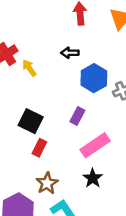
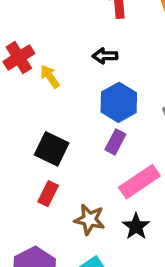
blue hexagon: (94, 78) -> (119, 102), moved
red rectangle: (39, 148) -> (48, 194), moved
brown star: (47, 183) -> (89, 220), moved, turned -30

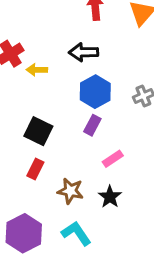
black arrow: (105, 56) -> (84, 52), size x1.4
yellow arrow: (50, 76) -> (37, 70), turned -54
pink rectangle: (139, 182) -> (113, 159), size x0.6

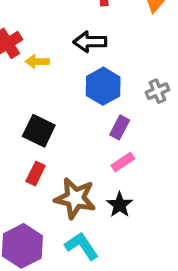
purple rectangle: (92, 125) -> (120, 127), moved
brown star: (70, 191) -> (75, 198), size x1.4

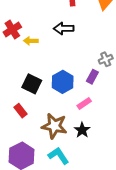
blue hexagon: (103, 86) -> (63, 82), moved
purple rectangle: (120, 127) -> (92, 77), moved
red rectangle: (36, 173) -> (21, 111), moved, turned -64

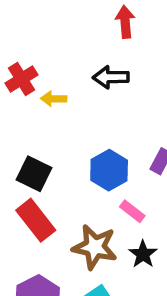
black square: (32, 84) -> (34, 174), moved
pink rectangle: (84, 103) -> (132, 211), moved, turned 72
red rectangle: (21, 111) -> (36, 220), size x1.6

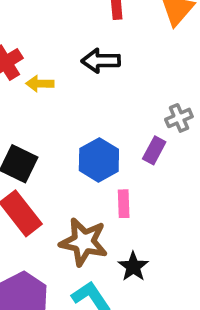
pink rectangle: (132, 211) -> (124, 204), turned 50
black star: (143, 254) -> (133, 267), moved

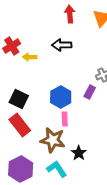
pink rectangle: (124, 204) -> (65, 119), moved

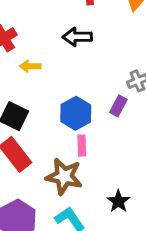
yellow arrow: (30, 57) -> (30, 66), moved
black star: (79, 153) -> (118, 201), moved

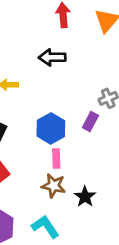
brown star: (64, 176) -> (54, 186), moved, size x0.7
black star: (118, 201) -> (85, 197), moved

